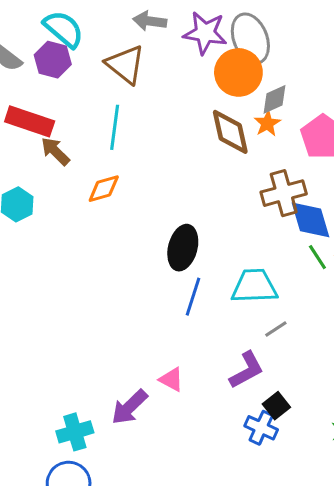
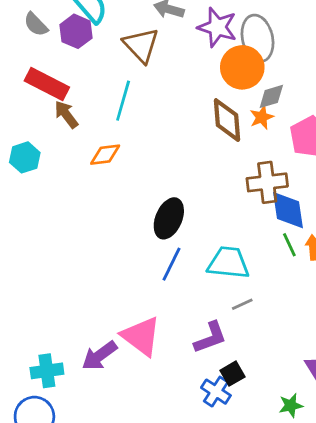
pink triangle: (171, 380) -> (141, 336), size x1.8

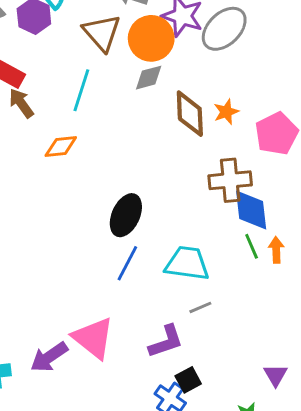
gray ellipse: (257, 38) -> (224, 29), turned 57
orange circle: (242, 67) -> (151, 38), moved
gray diamond: (271, 96) -> (149, 78), moved

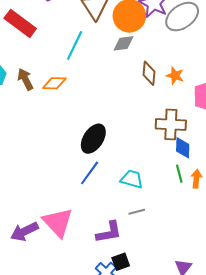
brown arrow: (21, 103) -> (25, 79), moved
orange star: (226, 112) -> (175, 76), turned 30
brown diamond: (190, 114) -> (149, 73), size x0.7
blue diamond: (251, 210) -> (183, 148), size x0.7
cyan trapezoid: (187, 263) -> (132, 179), size x0.7

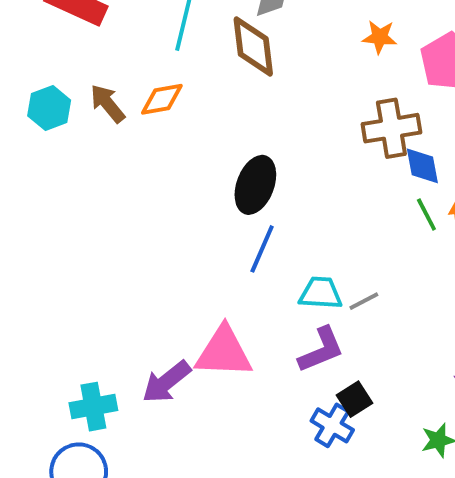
brown diamond: (149, 73) -> (253, 46), moved, size x1.4
cyan trapezoid: (132, 179) -> (321, 293), moved
pink triangle: (58, 222) -> (224, 352), turned -32

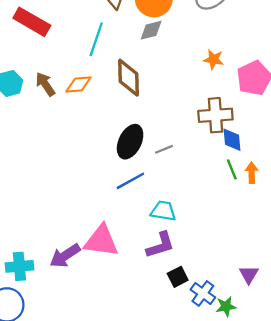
brown diamond: (253, 46) -> (129, 78), moved
blue line: (262, 249) -> (130, 181), turned 32
gray line: (364, 301) -> (164, 149), moved
blue cross: (332, 425) -> (203, 293), moved

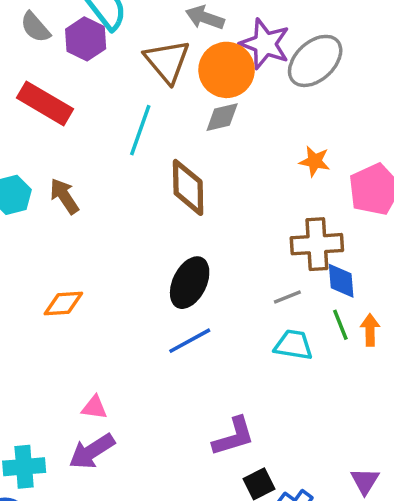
orange diamond: (78, 85) -> (63, 303), moved
gray line: (164, 149) -> (287, 297), moved
cyan trapezoid: (163, 211) -> (293, 345), moved
pink triangle: (101, 241) -> (94, 407), moved, size x0.5

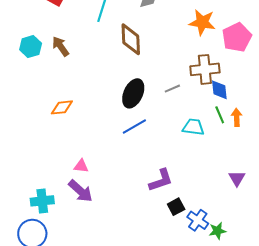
orange star: (315, 161) -> (202, 22), size x1.5
gray line: (287, 297) -> (172, 89), moved
purple arrow: (92, 451) -> (81, 191), turned -104
purple triangle: (365, 481) -> (237, 178), moved

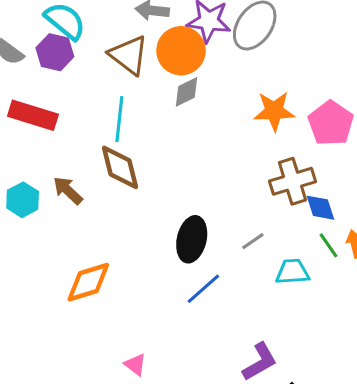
brown diamond: (131, 39) -> (120, 167), moved
gray line: (172, 89) -> (253, 241), moved
orange diamond: (62, 107) -> (88, 282), size x1.4
pink triangle: (81, 166) -> (135, 365), turned 42

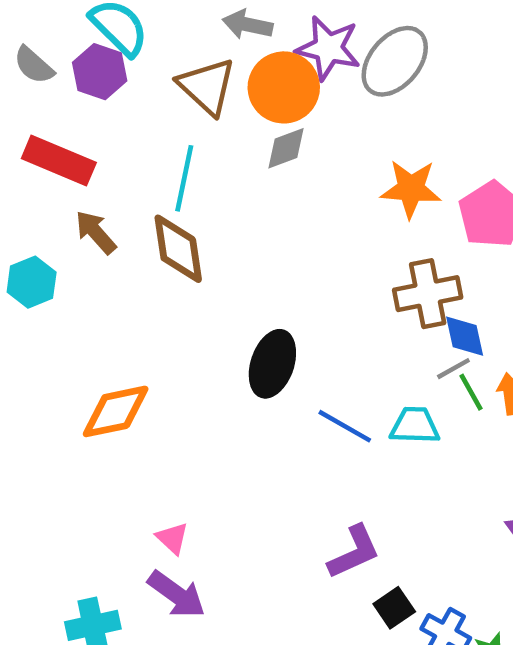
brown arrow: (68, 190) -> (96, 232), moved
gray line: (253, 241) -> (453, 369), moved
blue line: (203, 289) -> (345, 426), moved, turned 66

